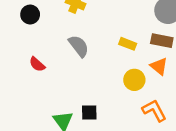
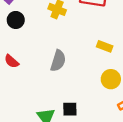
gray semicircle: (79, 46) -> (58, 61), moved, turned 55
red semicircle: (37, 64) -> (12, 61), moved

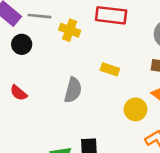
yellow rectangle: (105, 46) -> (110, 69), moved

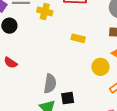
gray semicircle: (73, 90) -> (50, 84), moved

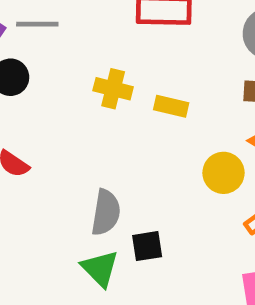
yellow cross: (45, 11) -> (113, 89), moved

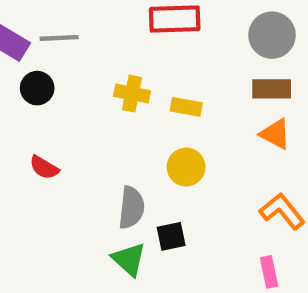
yellow circle: (223, 173) -> (186, 167), moved

